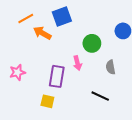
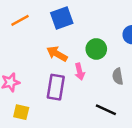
orange arrow: (42, 33) -> (57, 54), moved
yellow square: (47, 101) -> (21, 112), moved

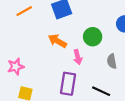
purple rectangle: (56, 87) -> (68, 84), moved

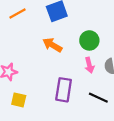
pink arrow: (78, 57) -> (89, 65), moved

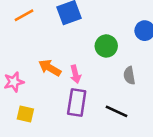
orange arrow: (52, 45) -> (50, 68), moved
pink arrow: (89, 65) -> (75, 74), moved

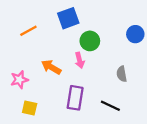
orange line: (24, 15) -> (28, 31), moved
green circle: (106, 46) -> (90, 41), moved
pink arrow: (75, 74) -> (80, 60), moved

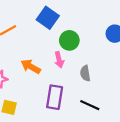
blue square: (68, 18) -> (48, 18), turned -35
gray semicircle: (122, 74) -> (85, 73), moved

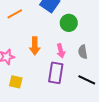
pink arrow: (59, 60) -> (61, 51), moved
orange arrow: (31, 67) -> (35, 46), turned -120

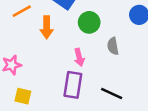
orange arrow: (35, 46) -> (47, 27), moved
gray semicircle: (83, 52) -> (113, 46), moved

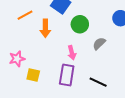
gray semicircle: (113, 46) -> (99, 44), turned 56
yellow square: (23, 96) -> (33, 75), moved

